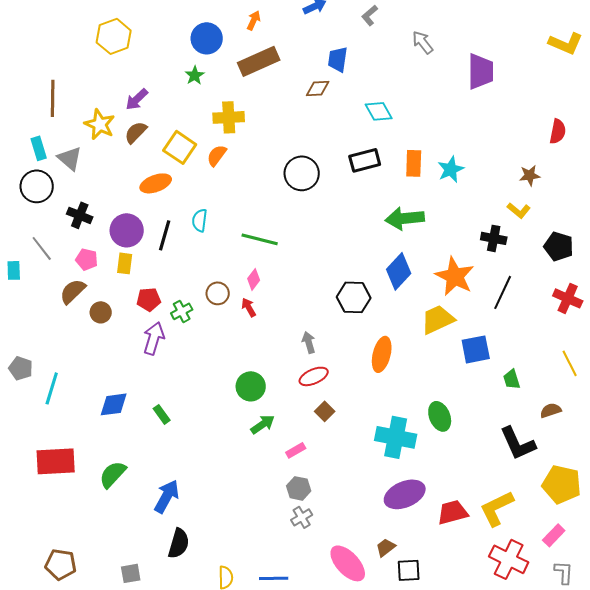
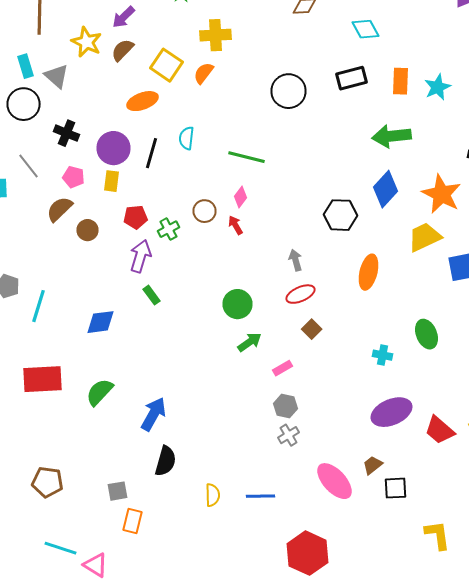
green rectangle: (162, 414) -> (152, 295), moved
cyan cross: (396, 437) -> (382, 355), size x0.5
red trapezoid: (453, 512) -> (440, 430), turned -124

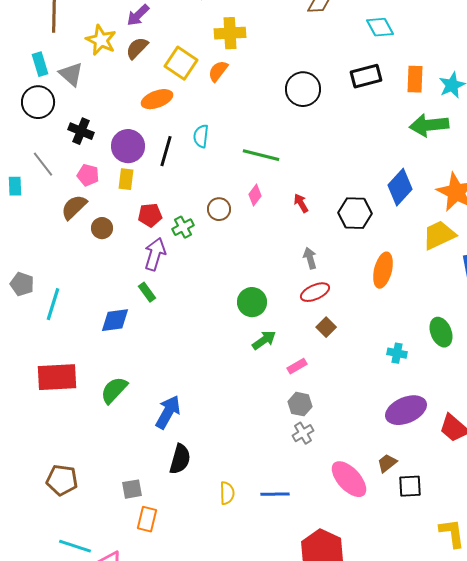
green arrow: (392, 136) -> (429, 125), moved
red arrow: (236, 225) -> (301, 203), moved
green rectangle: (152, 295) -> (147, 292), moved

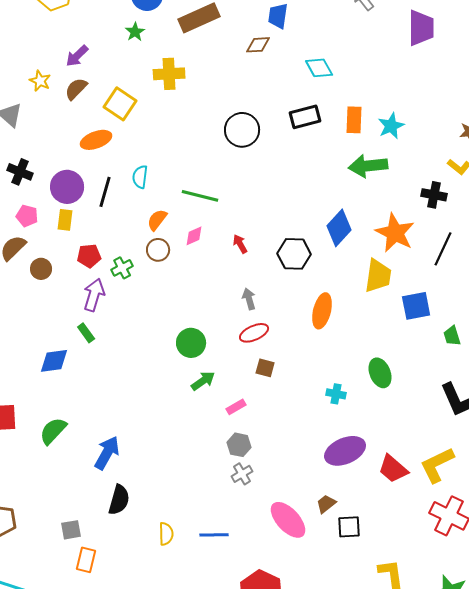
yellow star: (101, 40) -> (40, 81), size x0.7
orange semicircle: (218, 71) -> (157, 220), moved
pink diamond: (255, 195) -> (194, 236), turned 30
yellow trapezoid: (439, 235) -> (378, 276), turned 123
brown square: (326, 327) -> (265, 368), turned -30

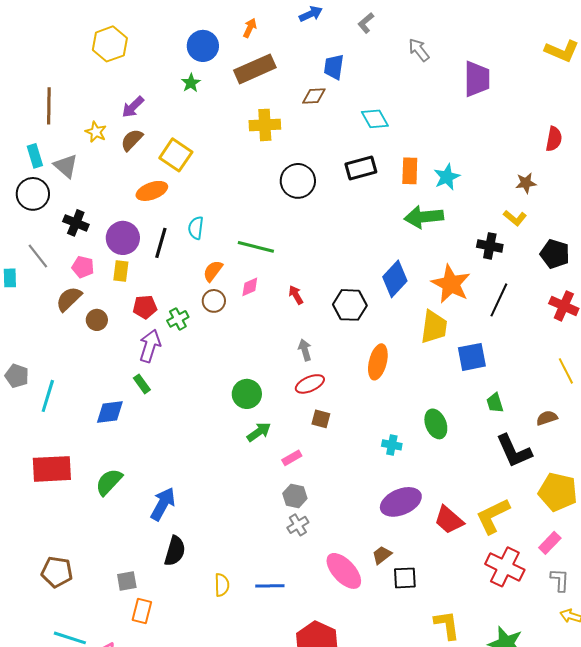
yellow cross: (169, 74) -> (265, 125), moved
green trapezoid: (452, 336) -> (495, 403), moved

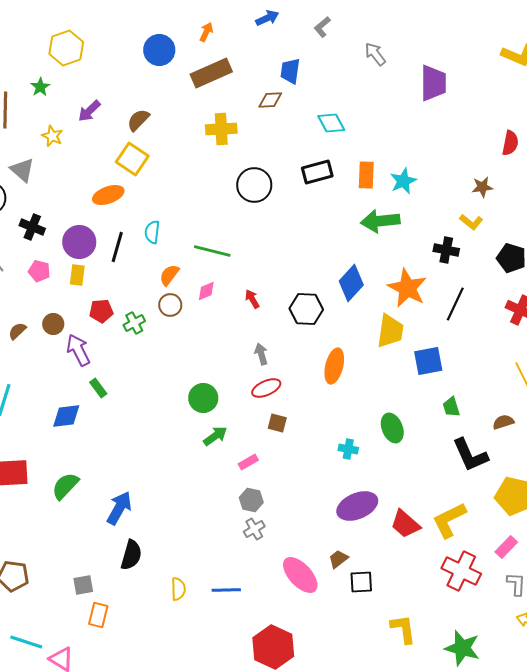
green star: (191, 83) -> (40, 87), moved
brown semicircle: (132, 140) -> (138, 120), moved
brown semicircle: (69, 299) -> (17, 331), moved, size x0.7
purple arrow: (150, 346) -> (78, 350), moved, turned -44

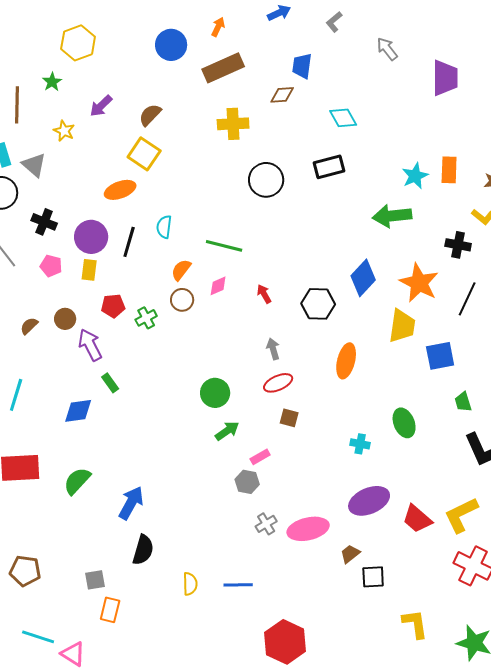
orange rectangle: (366, 175) -> (449, 170), moved
gray hexagon: (251, 500) -> (247, 482), moved
pink ellipse: (300, 575) -> (308, 529), moved, turned -60

